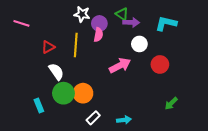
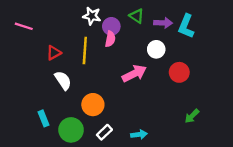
purple arrow: (131, 22) -> (163, 23), moved
cyan L-shape: (166, 23) -> (186, 26), turned -80
green circle: (63, 93) -> (71, 130), moved

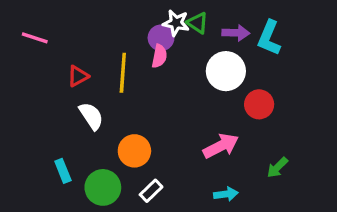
white star: (92, 16) -> (176, 23), moved
white circle: (156, 49) -> (226, 71), size x1.5
pink arrow: (134, 74) -> (221, 146), moved
cyan arrow: (139, 135) -> (226, 194), moved

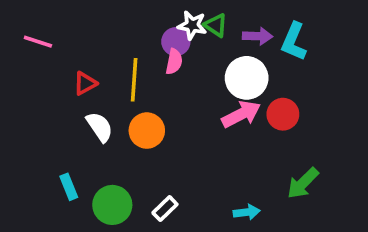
pink arrow: (221, 146) -> (241, 114), moved
orange circle: (134, 151) -> (147, 131), moved
green arrow: (277, 168) -> (303, 183), size x1.4

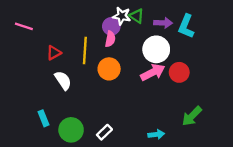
orange circle: (147, 131) -> (109, 69), moved

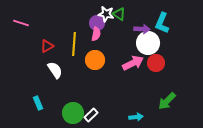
purple arrow: (163, 23) -> (142, 29), moved
white circle: (156, 49) -> (148, 43), moved
green circle: (71, 130) -> (73, 113), moved

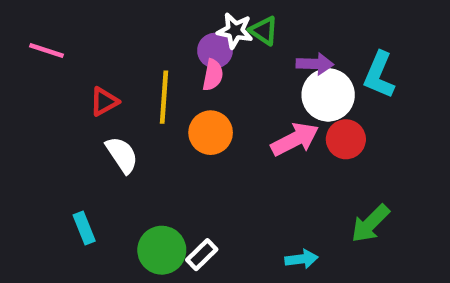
cyan L-shape: (162, 23) -> (379, 75), moved

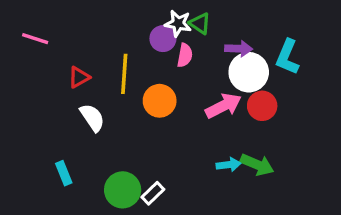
pink semicircle: (213, 75) -> (185, 55), moved
green arrow: (370, 224) -> (257, 165), moved, turned -112
cyan arrow: (302, 259) -> (229, 165), moved

